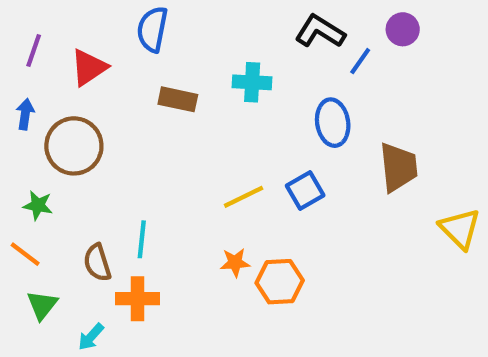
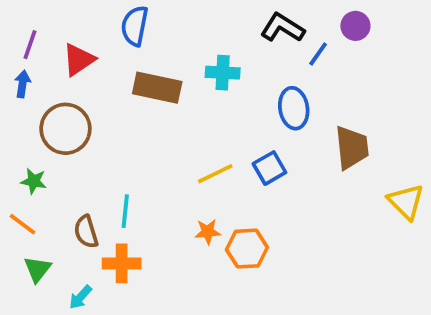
brown rectangle: (178, 99) -> (157, 88), size x1.4
blue arrow: (25, 114) -> (22, 84), moved

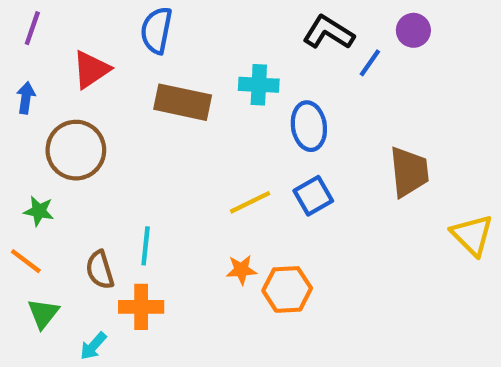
purple line: (30, 45) -> (32, 28), moved
blue ellipse: (294, 108) -> (309, 126), moved

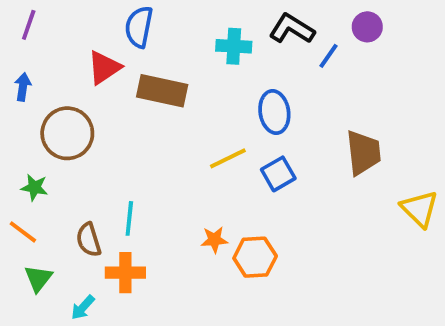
red triangle: (91, 70) -> (104, 68), moved
cyan cross: (259, 85) -> (234, 46), moved
yellow line: (250, 202) -> (228, 158), moved

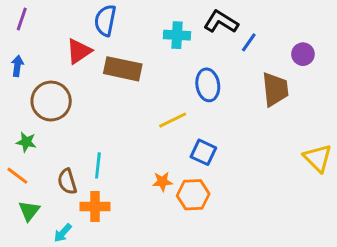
purple circle: (367, 27) -> (303, 54), moved
brown trapezoid: (363, 153) -> (275, 89), moved
blue square: (278, 174) -> (203, 152), moved, turned -35

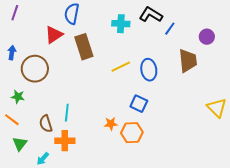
blue arrow: (17, 66) -> (12, 53), moved
brown rectangle: (123, 69) -> (84, 47), turned 60
blue ellipse: (208, 85) -> (149, 70), moved
yellow line: (173, 120) -> (121, 67), moved

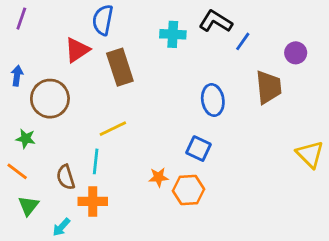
yellow line: (121, 67) -> (113, 129), moved

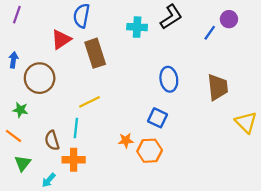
black L-shape: (216, 21) -> (171, 17), turned 115
blue line: (243, 41) -> (210, 33), moved
purple circle: (296, 53) -> (229, 19), moved
brown trapezoid: (269, 87) -> (218, 87), moved

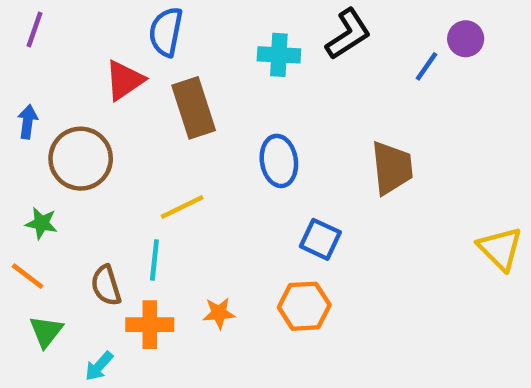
blue ellipse: (169, 79) -> (279, 161), moved
brown trapezoid: (218, 87) -> (392, 168), moved
orange star: (126, 140) -> (219, 313), moved

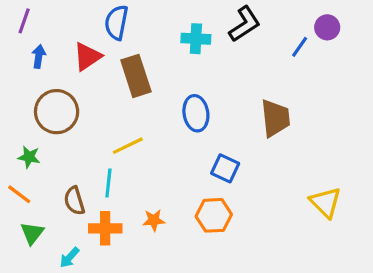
blue arrow: (28, 122) -> (39, 57), moved
yellow triangle: (500, 249) -> (326, 202), moved

